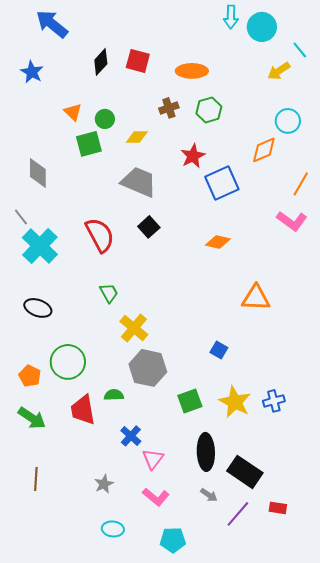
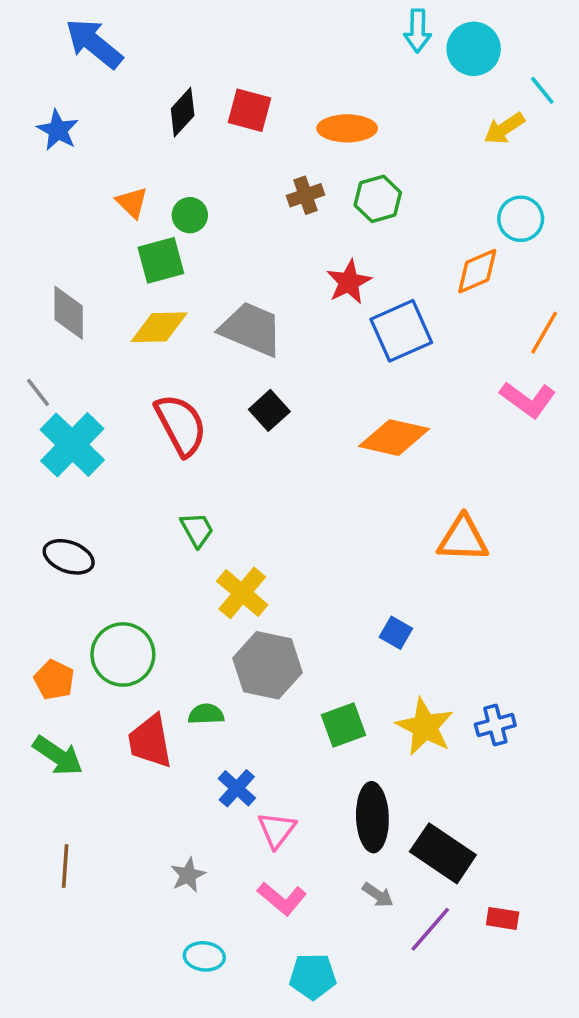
yellow diamond: (137, 137) -> (159, 327), moved, size x1.4
orange diamond: (218, 242) -> (394, 438), size x1.5

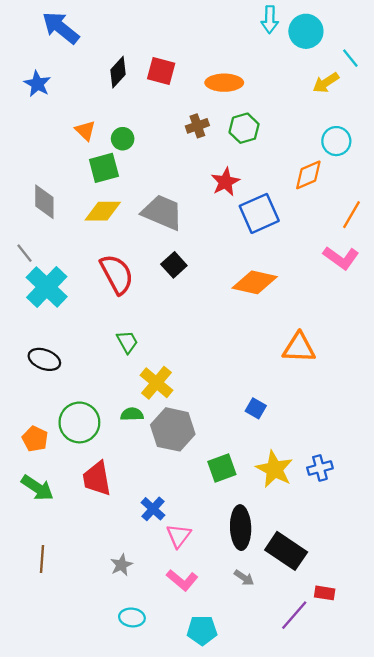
green semicircle: (206, 714) -> (132, 414), moved
purple line: (430, 929) -> (294, 615), moved

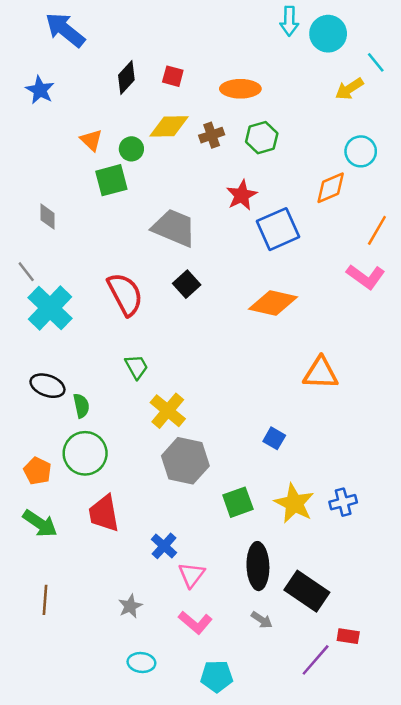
red square: (161, 71) -> (173, 76), size x0.7
gray diamond: (44, 202) -> (47, 217), size x0.7
yellow diamond: (103, 211) -> (169, 126), moved
green semicircle: (132, 414) -> (81, 406), moved, turned 80

